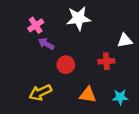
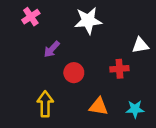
pink cross: (36, 25) -> (31, 17), moved
purple arrow: (46, 44) -> (52, 49), turned -77
yellow arrow: (40, 92) -> (45, 104), turned 115

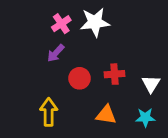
pink cross: (31, 17) -> (61, 24), moved
white triangle: (140, 45) -> (151, 84), moved, turned -48
red cross: (119, 69) -> (115, 74), moved

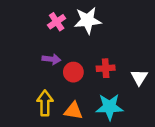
purple arrow: (56, 53) -> (51, 59), moved, turned -126
orange triangle: (106, 115) -> (73, 111), moved
cyan star: (145, 118) -> (109, 107), moved, size x1.5

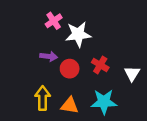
white star: (88, 20) -> (78, 34), moved
red cross: (106, 68) -> (100, 65), turned 35

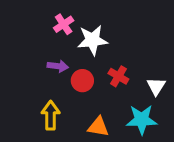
cyan star: (104, 102) -> (142, 120), moved
orange triangle: (70, 105) -> (98, 127), moved

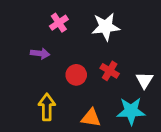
white star: (92, 40) -> (106, 27), moved
purple arrow: (58, 66) -> (40, 53), moved

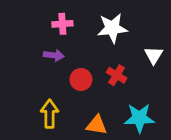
pink cross: (59, 23) -> (62, 24), turned 30
purple arrow: (40, 53) -> (54, 55), moved
white triangle: (144, 80) -> (154, 55), moved

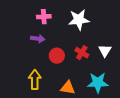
white triangle: (154, 55) -> (105, 51), moved

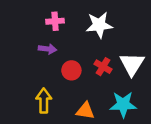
white triangle: (105, 51) -> (132, 64), size x1.5

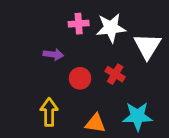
pink cross: (55, 21) -> (79, 24), moved
white triangle: (132, 64) -> (147, 46), moved

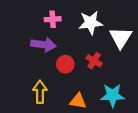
pink cross: (79, 24) -> (53, 19), moved
purple arrow: (53, 54) -> (43, 45), size x1.5

